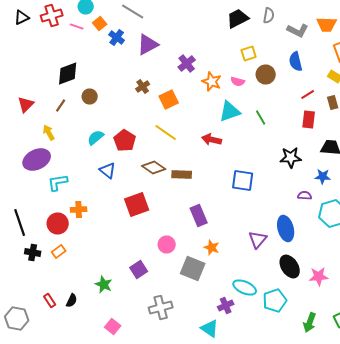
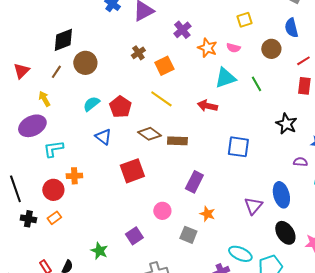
brown circle: (266, 74) -> (271, 49), moved
brown circle: (90, 96) -> (85, 63), size x1.5
black star: (291, 158) -> (286, 124), turned 30
purple rectangle: (199, 216) -> (194, 182), turned 50
gray square: (193, 268) -> (188, 235), size x0.7

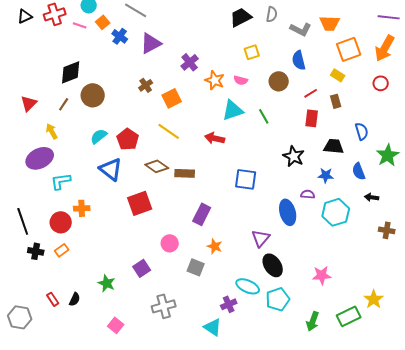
blue triangle: (103, 137) -> (111, 169), size x1.4
blue ellipse: (281, 195) -> (288, 212), moved
black ellipse: (285, 233) -> (273, 265), moved

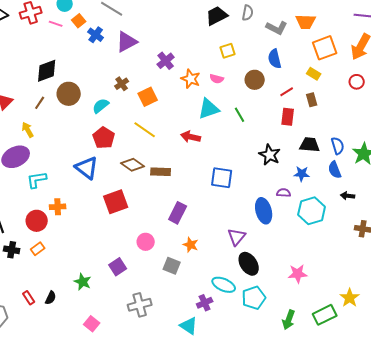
blue semicircle: (362, 131) -> (338, 146), moved
cyan semicircle: (99, 136) -> (101, 106), moved

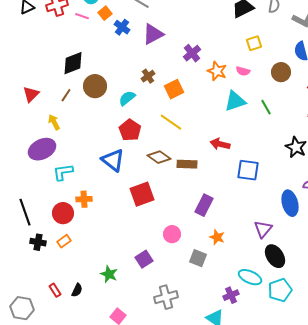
red arrow: (191, 137) -> (220, 144), moved

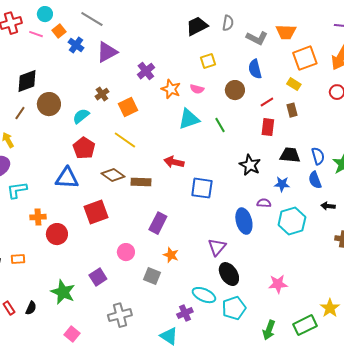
blue triangle: (113, 160) -> (67, 178), turned -35
red circle: (63, 213) -> (57, 234), moved
orange rectangle: (64, 241) -> (18, 259), turned 32
green star: (109, 274) -> (63, 292), size x1.4

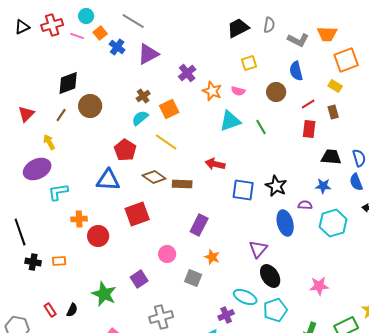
cyan semicircle: (81, 116) -> (140, 118), moved
black star: (250, 165) -> (276, 186), moved

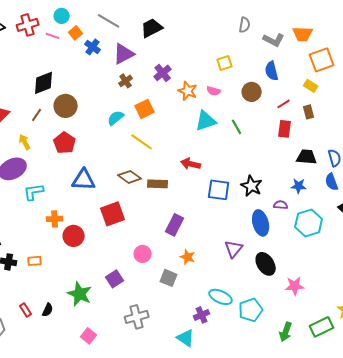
black trapezoid: (238, 28) -> (152, 28), moved
brown cross: (143, 96) -> (126, 81), moved
red pentagon: (125, 150) -> (65, 143), moved
black ellipse: (270, 276) -> (266, 264), moved

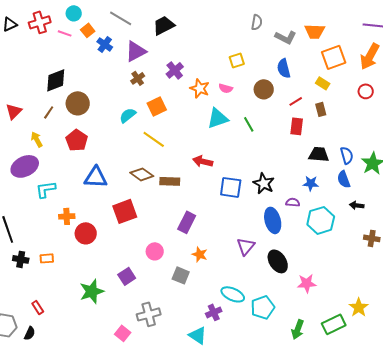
green star: (80, 294) -> (92, 291), turned 30
black semicircle: (48, 310) -> (30, 333), moved
pink square: (89, 336) -> (123, 333), moved

